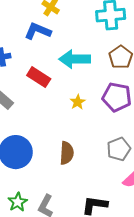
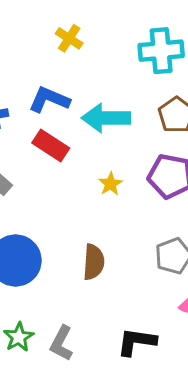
blue L-shape: (38, 31) -> (49, 100), moved

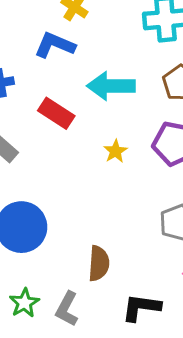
blue L-shape: (49, 100) -> (55, 45), moved
brown semicircle: (94, 262) -> (99, 263), moved

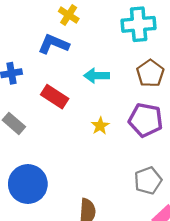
cyan arrow: (111, 86) -> (97, 76), size x0.7

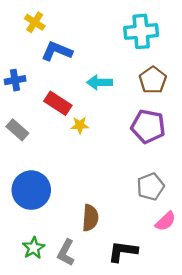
yellow cross: (69, 15) -> (35, 22), moved
yellow star: (100, 126) -> (80, 125), moved, turned 30

